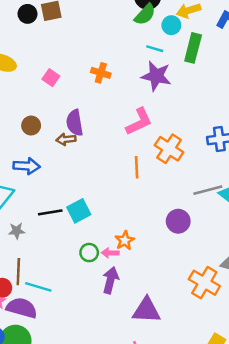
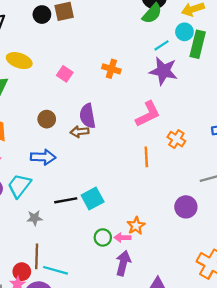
cyan circle: (171, 25) -> (184, 32), moved
cyan line: (155, 49) -> (162, 45), turned -49
orange cross: (169, 149) -> (176, 139), size x0.7

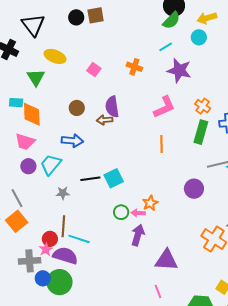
green rectangle: (198, 44) -> (201, 132), moved
cyan line: (162, 45) -> (166, 47), moved
orange cross: (176, 139) -> (203, 106), moved

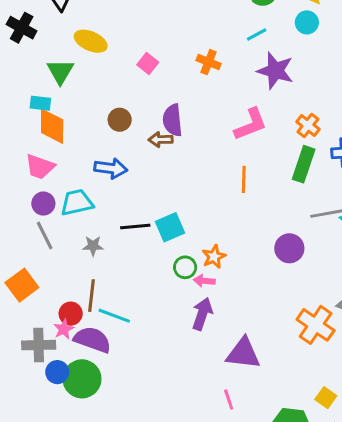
cyan rectangle: (16, 103) -> (40, 103), moved
cyan trapezoid: (51, 165) -> (77, 203), turned 35
gray line: (17, 198) -> (45, 236), moved
orange star: (150, 203) -> (214, 257), moved
green circle: (121, 212) -> (185, 267), moved

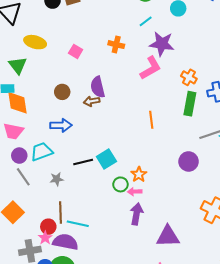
pink L-shape: (251, 124) -> (150, 68), moved

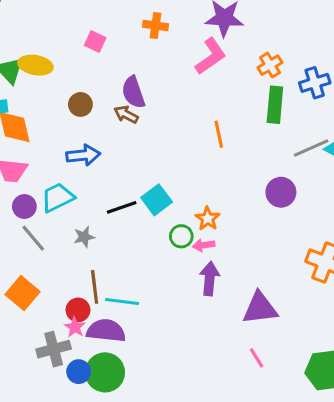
yellow ellipse: (35, 42) -> (35, 65), moved
orange cross: (189, 77) -> (270, 65), turned 35
brown arrow: (92, 101) -> (126, 114), turned 42

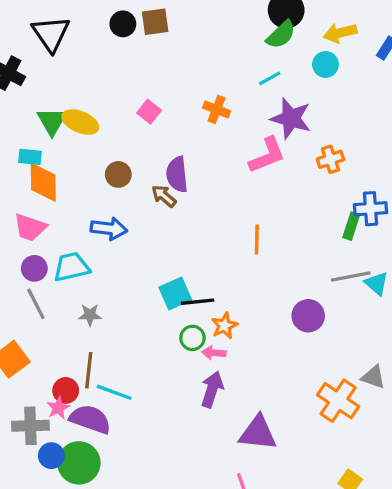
orange cross: (270, 65) -> (330, 159), moved
green rectangle: (275, 105) -> (351, 226), moved, size x0.7
black line: (122, 207) -> (198, 302), moved

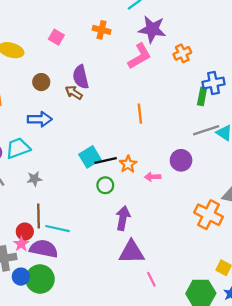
orange star: (224, 326) -> (128, 164), moved
pink arrow: (214, 353) -> (153, 177), moved
purple triangle: (258, 433) -> (131, 252), moved

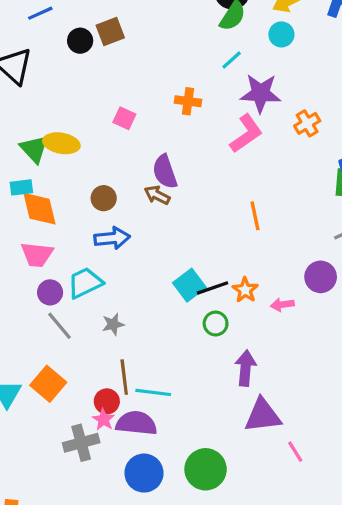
brown circle: (41, 82) -> (104, 198), moved
blue circle: (21, 277) -> (144, 473), moved, size x1.5
green circle: (40, 279) -> (206, 469), moved

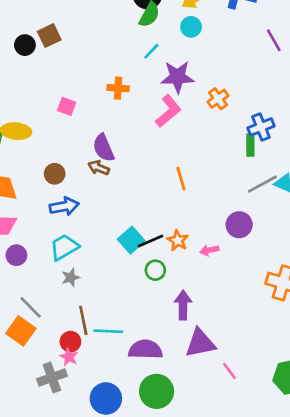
cyan trapezoid: (85, 283) -> (64, 247), moved
gray line: (59, 326) -> (31, 307), moved
purple semicircle: (136, 423) -> (145, 350), moved

